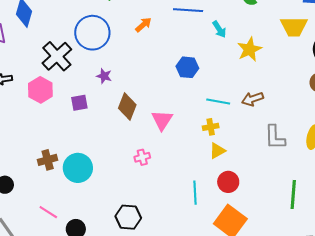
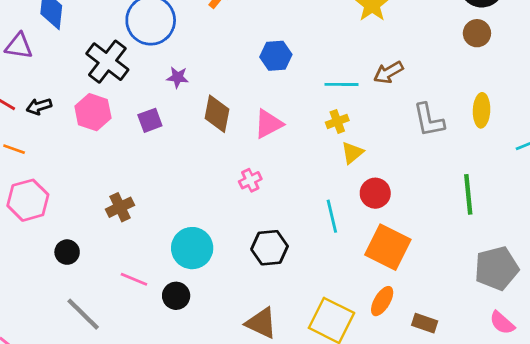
blue hexagon: (187, 67) -> (276, 56), moved
pink triangle: (162, 120) -> (268, 124), turned 40
cyan circle: (78, 168) -> (192, 248), moved
black hexagon: (128, 217) -> (270, 248), moved

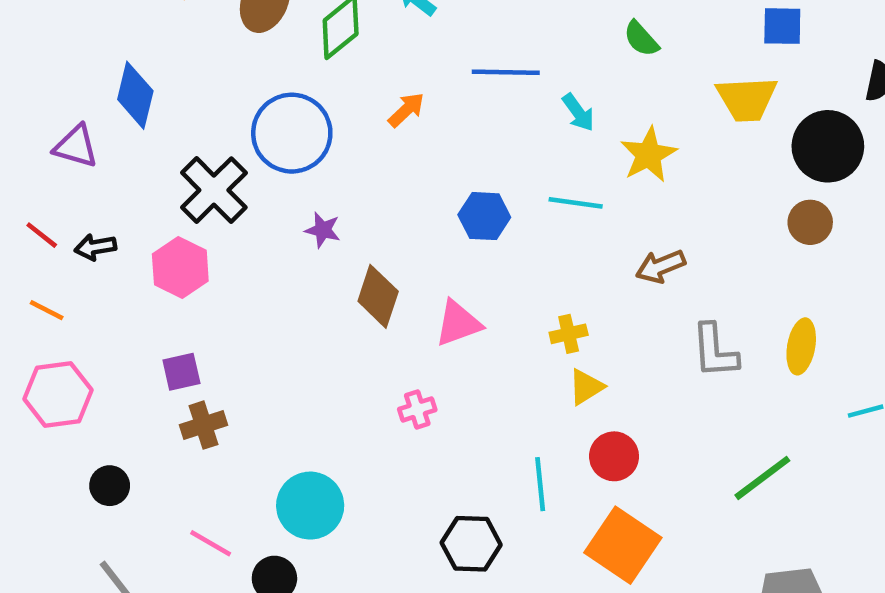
cyan line: (341, 84) -> (576, 203), moved
purple square: (150, 120) -> (181, 372), moved
green line: (468, 194) -> (762, 478), turned 51
black hexagon: (270, 248) -> (471, 544), moved

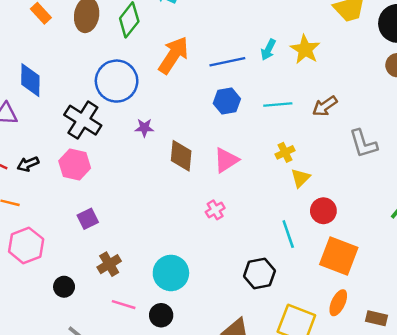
blue line: (506, 72) -> (227, 62), moved
orange arrow: (406, 110) -> (173, 55), size x1.8
cyan arrow: (578, 112) -> (268, 50), moved, turned 75
cyan line: (576, 203) -> (278, 104), moved
brown cross: (203, 425) -> (109, 264), moved

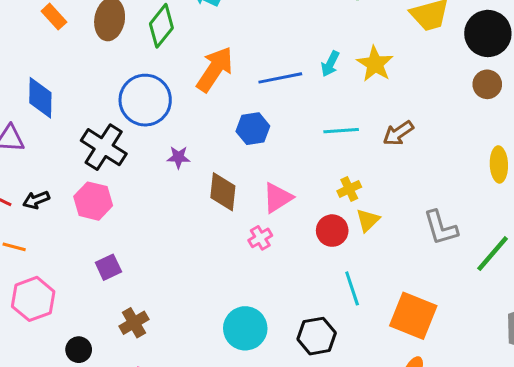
blue hexagon: (227, 101) -> (253, 129), moved
gray L-shape: (363, 144) -> (441, 228), moved
pink cross: (215, 210) -> (260, 238), moved
red circle: (323, 211) -> (332, 231), moved
cyan circle: (171, 273) -> (245, 328), moved

